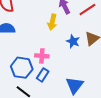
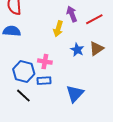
blue rectangle: (43, 75) -> (44, 81), turned 48

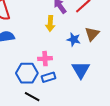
blue triangle: (75, 94) -> (81, 70), moved

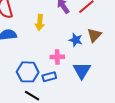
yellow arrow: (50, 24) -> (40, 22), moved
pink cross: (45, 59) -> (57, 57), moved

